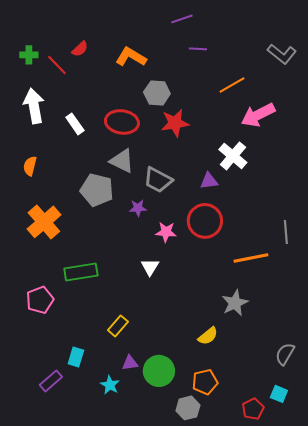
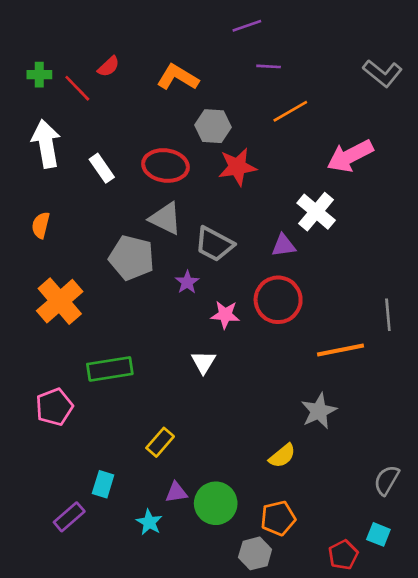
orange line: (232, 85) -> (290, 111), moved
purple star: (138, 208) -> (187, 282), turned -30

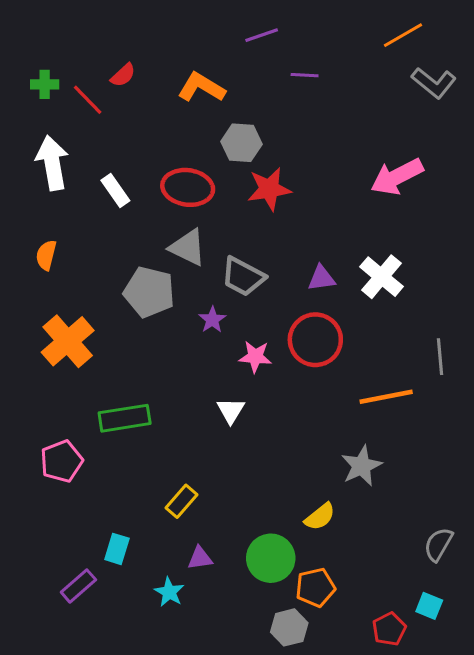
purple line: (247, 26) -> (262, 35), moved
orange line: (290, 111) -> (403, 35), moved
white cross: (316, 212) -> (382, 277), moved
green circle: (216, 503) -> (271, 558), moved

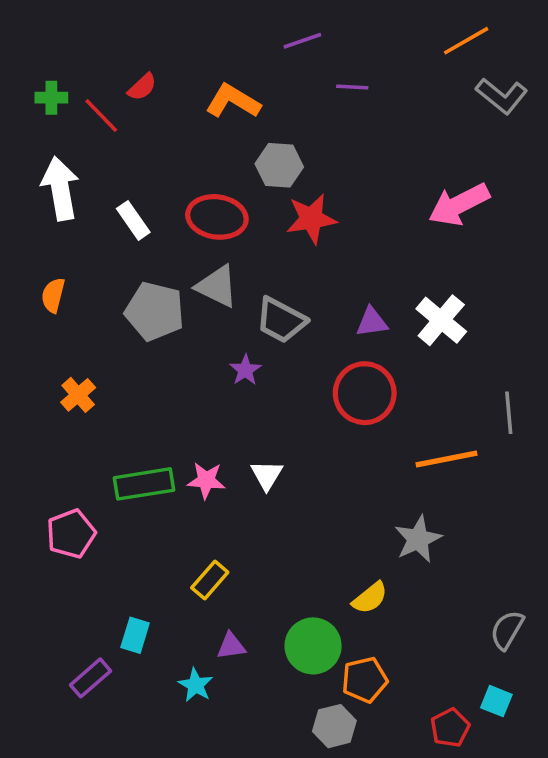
gray pentagon: (149, 292) -> (155, 311), moved
orange cross: (68, 341) -> (78, 395), size x0.6
pink star: (255, 357) -> (206, 480), moved

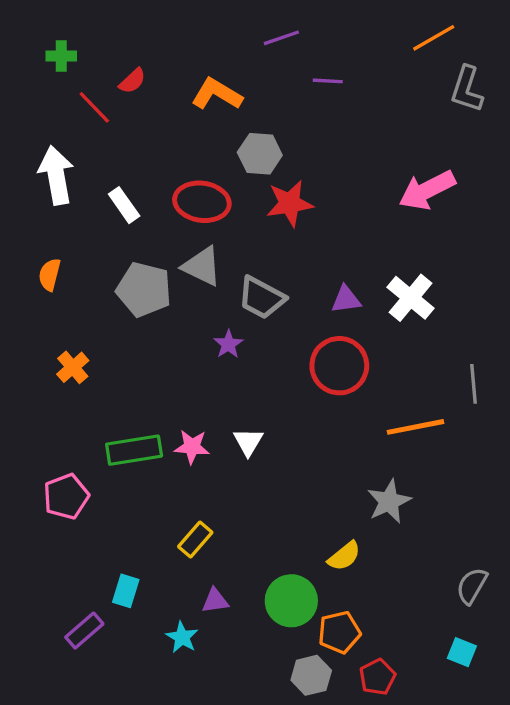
gray L-shape: (502, 96) -> (467, 89), turned 69
green cross: (51, 98) -> (61, 56), moved
red pentagon: (450, 728) -> (377, 677), moved

